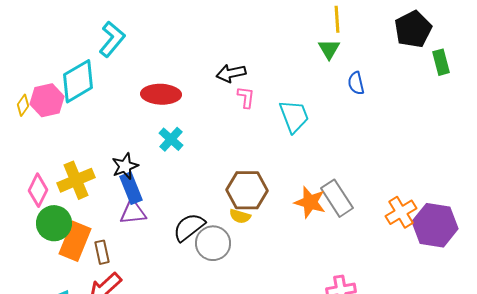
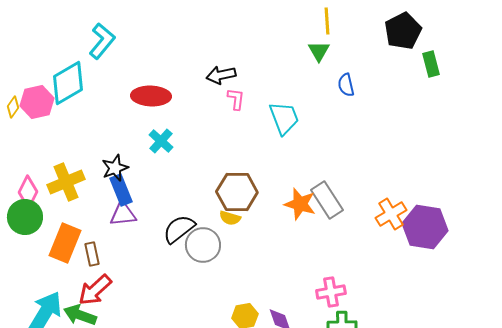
green circle: (54, 223) -> (25, 217), moved

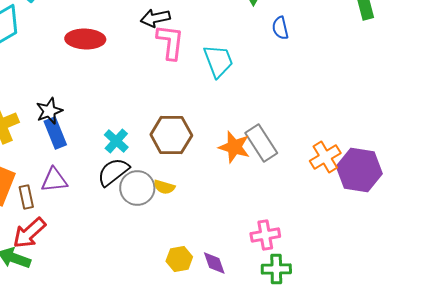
pink L-shape: (236, 99) -> (170, 42), size x1.6
cyan cross: (161, 141) -> (116, 141), moved
purple triangle: (123, 214) -> (54, 180), moved
yellow semicircle: (230, 218) -> (164, 187), moved

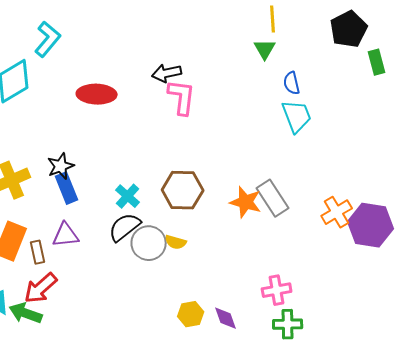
cyan trapezoid: (218, 61) -> (297, 116), moved

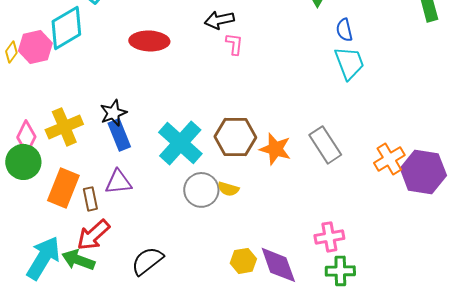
pink L-shape: (182, 97) -> (234, 44), size x0.6
cyan cross: (128, 196) -> (180, 143), size x1.8
orange star: (246, 202) -> (275, 149), moved
black semicircle: (125, 227) -> (147, 261), moved
purple diamond: (226, 318) -> (278, 265), size x1.6

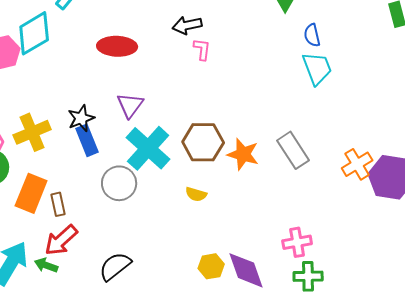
purple triangle: (118, 182) -> (130, 105), moved, turned -48
gray circle: (201, 190) -> (119, 183), moved
green arrow: (78, 260) -> (46, 265), size x0.7

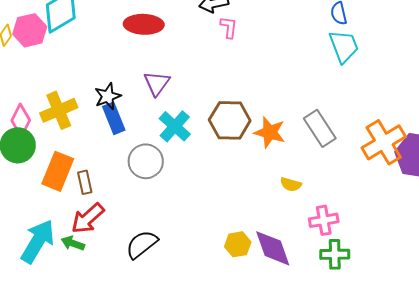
cyan cross: (148, 148) -> (175, 126), size x0.7
orange cross: (357, 164) -> (384, 142), size x1.4
yellow semicircle: (196, 194) -> (291, 184), moved

